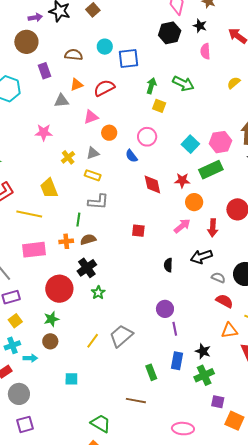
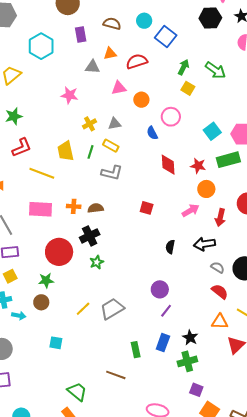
blue square: (129, 59) -> (166, 36), turned 35
orange circle: (109, 133) -> (141, 100), moved
green line: (78, 220) -> (91, 152), moved
purple line: (175, 329) -> (166, 311), turned 40

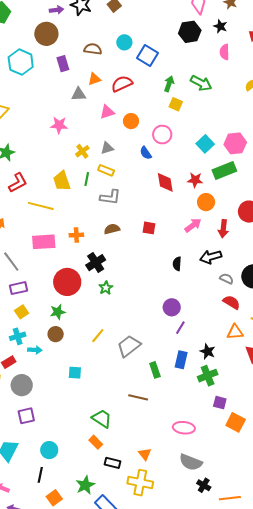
cyan hexagon: (41, 46) -> (21, 62), moved
brown semicircle: (96, 208) -> (112, 229), moved
gray trapezoid: (112, 309) -> (129, 346), moved

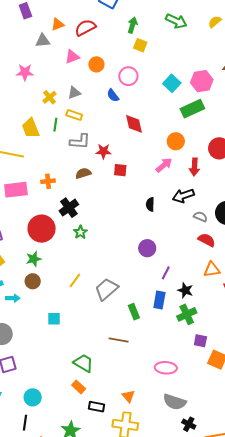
green arrow: (201, 83) -> (176, 21), moved
red star: (195, 180) -> (103, 151), moved
purple line: (180, 328) -> (166, 273), moved

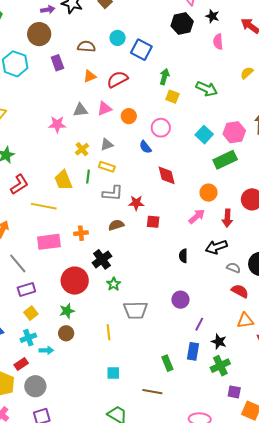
green arrow: (176, 21) -> (207, 89), moved
gray triangle: (43, 41) -> (80, 110), moved
yellow line: (75, 280) -> (108, 332), turned -42
gray trapezoid: (106, 289) -> (136, 310), moved, turned -140
cyan square: (54, 319) -> (113, 373), moved

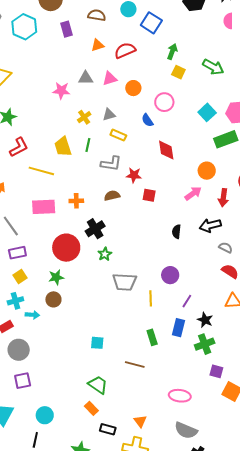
yellow rectangle: (107, 167) -> (118, 135), moved
yellow line: (108, 332) -> (151, 298), moved

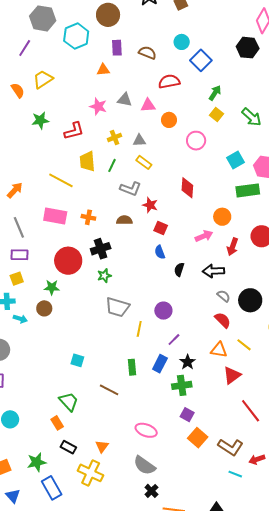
brown semicircle: (97, 15) -> (147, 53), moved
orange triangle: (98, 45) -> (103, 70), moved
blue semicircle: (147, 120) -> (160, 252), moved
red L-shape: (19, 147) -> (74, 131), moved

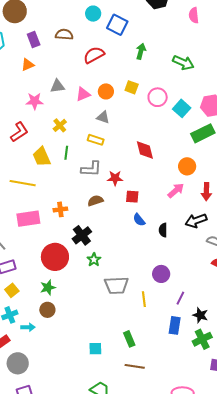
pink triangle: (148, 105) -> (83, 94), moved
yellow square: (216, 114) -> (132, 87), moved
gray triangle: (139, 140) -> (103, 117), moved, turned 40
pink circle: (196, 141) -> (158, 97), moved
green rectangle: (132, 367) -> (129, 339), moved

